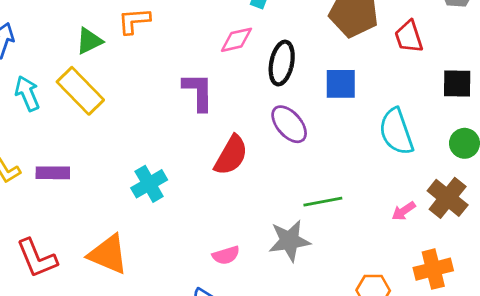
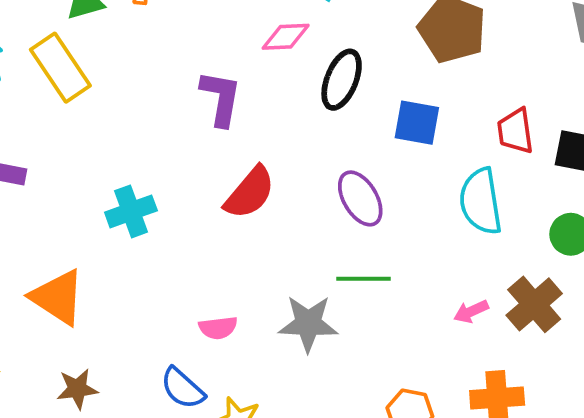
red trapezoid: (409, 37) -> (515, 131), moved
purple ellipse: (289, 124) -> (360, 198), moved

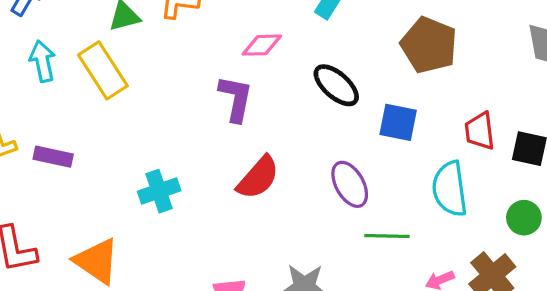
pink diamond: (286, 37) -> (262, 45), moved
black ellipse: (342, 80) -> (336, 85), turned -72
green line: (363, 279) -> (387, 236), moved

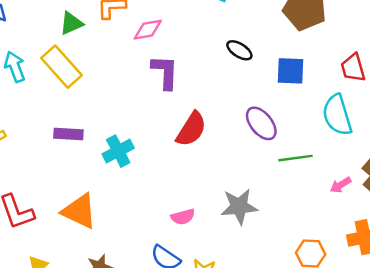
pink diamond: (262, 45) -> (148, 30), moved
black ellipse: (336, 85) -> (239, 50), size x0.7
purple rectangle: (53, 157) -> (68, 134), moved

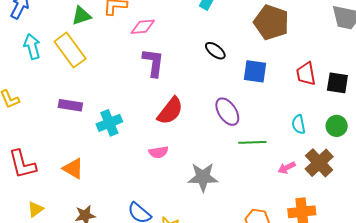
cyan semicircle: (337, 115) -> (299, 124), moved, size x0.6
orange triangle: (79, 211) -> (73, 169), size x0.7
pink semicircle: (183, 217) -> (158, 152), moved

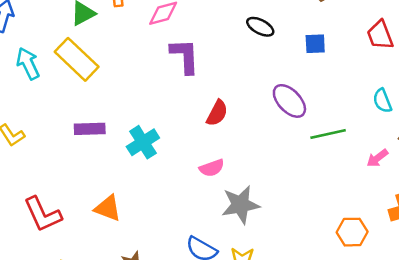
blue square: (255, 71) -> (315, 44), size x0.7
red semicircle: (170, 111) -> (217, 113), size x0.7
gray star: (203, 177) -> (240, 205), moved

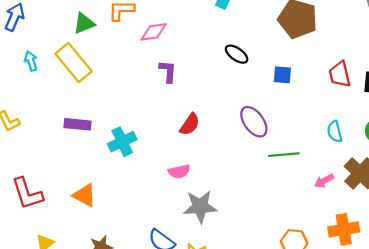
purple L-shape: (185, 56) -> (168, 71), size x0.7
cyan arrow: (28, 64) -> (31, 61), size x0.7

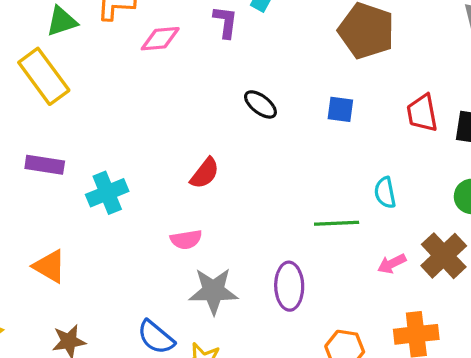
black ellipse: (237, 54) -> (260, 104), moved
purple L-shape: (168, 71) -> (226, 22), moved
purple ellipse: (254, 122) -> (289, 286), moved, turned 32
cyan semicircle: (335, 132) -> (385, 193), moved

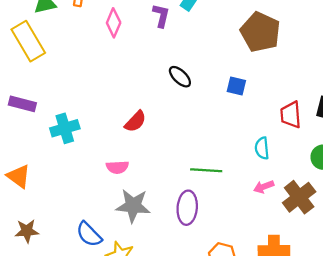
pink diamond: (160, 39) -> (114, 23), turned -68
red trapezoid: (422, 113) -> (291, 115), moved
green line: (337, 223) -> (206, 170), moved
pink arrow: (392, 264) -> (264, 187), moved

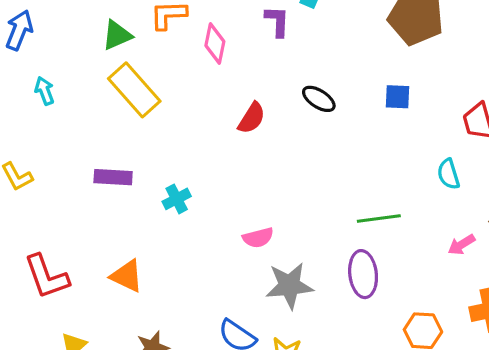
yellow rectangle: (28, 41) -> (134, 90), moved
red semicircle: (135, 121) -> (252, 118), moved
cyan cross: (65, 128) -> (177, 199), size x0.7
pink arrow: (264, 187) -> (461, 245), moved

